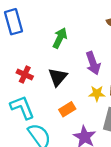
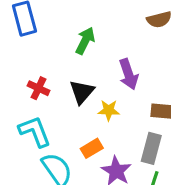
yellow star: (97, 93) -> (109, 110), moved
orange rectangle: (67, 109) -> (92, 148), moved

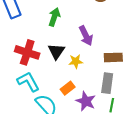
red cross: (38, 88) -> (27, 52), size x1.6

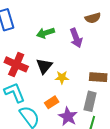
green arrow: (54, 17) -> (45, 33), turned -132
purple arrow: (86, 36) -> (76, 38), moved

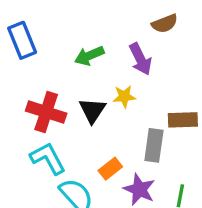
yellow star: (62, 77) -> (124, 97), moved
gray rectangle: (90, 101) -> (154, 145), moved

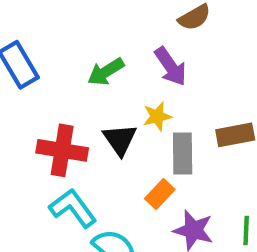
gray rectangle: (154, 145) -> (183, 154), moved
orange rectangle: (110, 169) -> (160, 194), moved

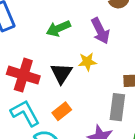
gray rectangle: (183, 154) -> (117, 107), moved
orange rectangle: (160, 194) -> (62, 111), moved

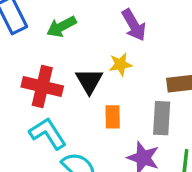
green arrow: (58, 28) -> (61, 27), moved
orange rectangle: (62, 111) -> (113, 117), moved, turned -48

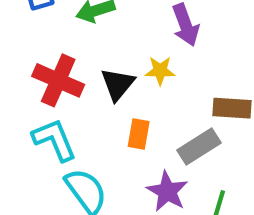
gray rectangle: (162, 118) -> (199, 146), turned 44

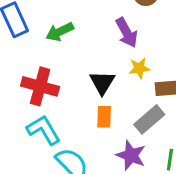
yellow star: (160, 71) -> (139, 68), moved
black triangle: (118, 84) -> (102, 83), moved

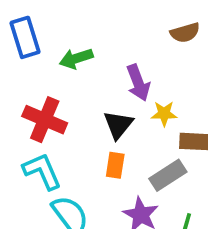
purple arrow: (127, 33) -> (138, 83), moved

